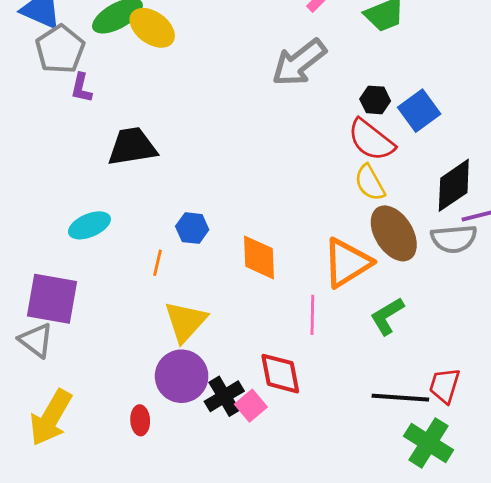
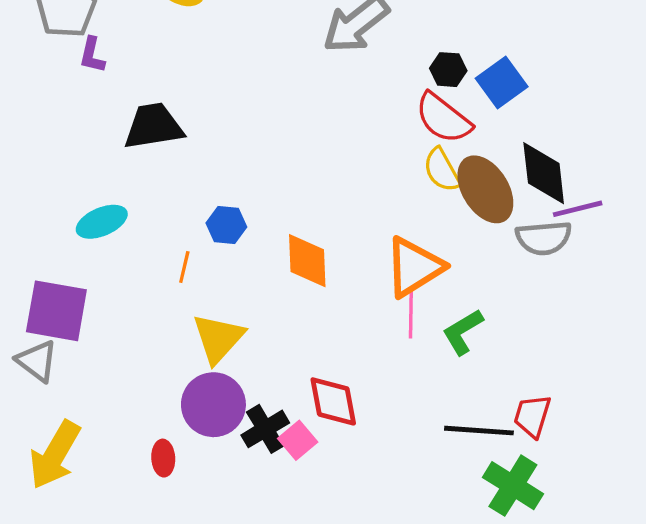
black diamond: (454, 185) -> (544, 173), turned -62
brown ellipse: (394, 233) -> (485, 189), moved
pink line: (312, 315) -> (411, 314), moved

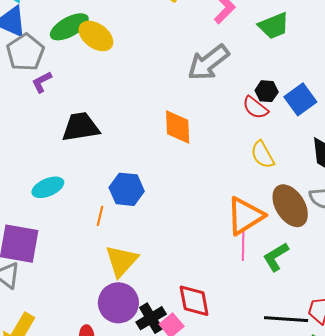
purple L-shape: (92, 55) -> (42, 82), turned 50
red semicircle: (443, 118) -> (255, 108), moved, size x0.7
brown ellipse: (485, 189) -> (290, 206), moved
blue hexagon: (226, 225) -> (127, 189), size x1.4
orange diamond: (307, 261) -> (178, 127), moved

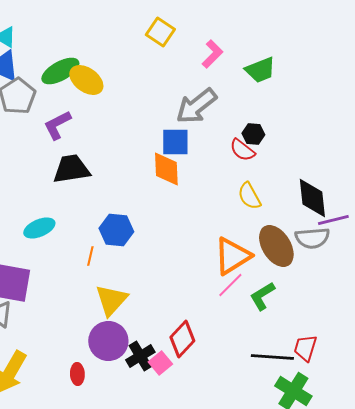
purple L-shape: (42, 82) -> (57, 125), moved, size x1.4
blue square: (300, 99) -> (175, 142), moved, turned 36
pink line: (243, 246) -> (230, 285), turned 44
red diamond: (194, 301) -> (182, 339), turned 54

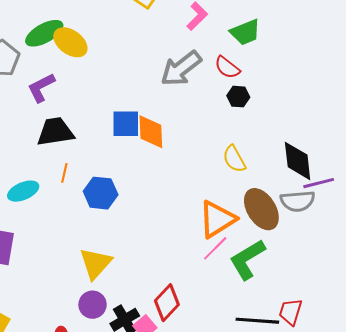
blue square: (175, 142) -> (126, 124), moved
red semicircle: (242, 150) -> (227, 67), moved
orange line: (90, 256) -> (64, 173), moved
green L-shape: (262, 296) -> (247, 259), size x1.4
purple circle: (108, 341) -> (93, 305), size x0.7

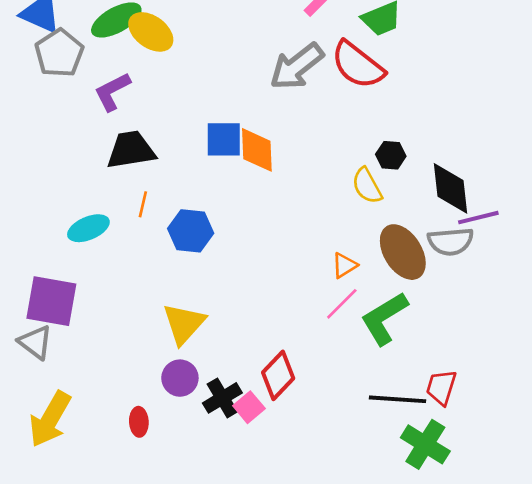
red semicircle: (227, 67) -> (358, 65), size x1.6
black hexagon: (238, 97) -> (391, 155), moved
orange triangle: (217, 219) -> (344, 265), size x0.5

